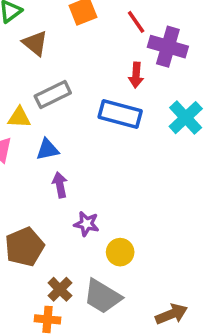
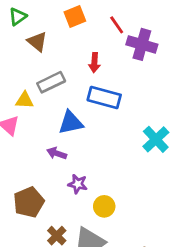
red arrow: (136, 75) -> (94, 63), moved
cyan cross: (186, 118) -> (156, 139), moved
blue triangle: (48, 149) -> (71, 123), moved, size x1.4
purple arrow: (60, 185) -> (57, 153), turned -60

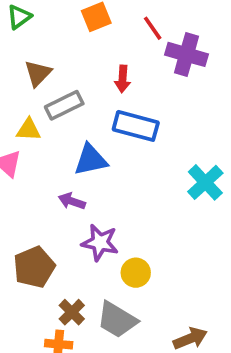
brown triangle: (37, 42) -> (38, 73), moved, turned 35
purple star: (78, 184) -> (100, 243), size x1.4

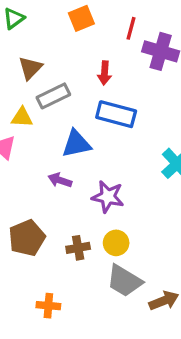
red line: (153, 28) -> (131, 28), turned 50
purple star: (100, 243) -> (108, 197), moved
brown cross: (72, 312) -> (78, 248), moved, turned 35
gray trapezoid: (117, 320) -> (124, 281), moved

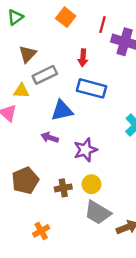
orange square: (81, 18) -> (66, 17), turned -30
purple star: (108, 197) -> (85, 150), turned -30
orange cross: (48, 306) -> (41, 231), turned -35

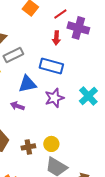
red line: (103, 25) -> (60, 14), turned 40
red arrow: (83, 58) -> (56, 38), moved
purple star: (85, 150) -> (54, 98), moved

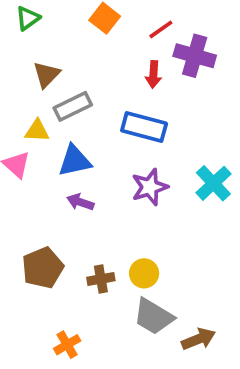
blue triangle: (27, 84) -> (75, 161), moved

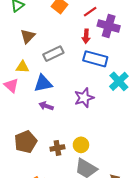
gray rectangle: (73, 106) -> (53, 54), moved
blue rectangle: (144, 127) -> (95, 59), moved
cyan cross: (213, 183) -> (119, 81), moved

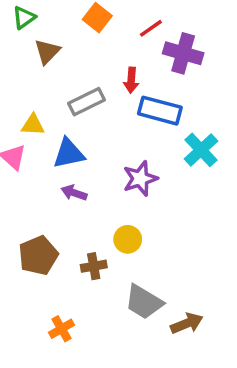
brown triangle: (28, 36) -> (47, 52), moved
red arrow: (86, 36) -> (131, 80), moved
yellow circle: (81, 145) -> (128, 239), moved

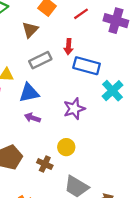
brown triangle: (47, 52) -> (30, 30), moved
purple cross: (183, 53) -> (116, 21), moved
brown cross: (94, 266) -> (45, 164), turned 35

